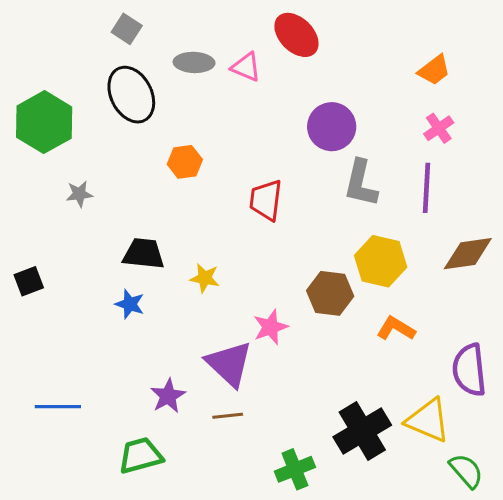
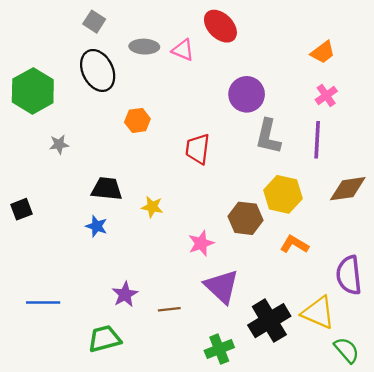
purple triangle: (229, 364) -> (222, 286), moved

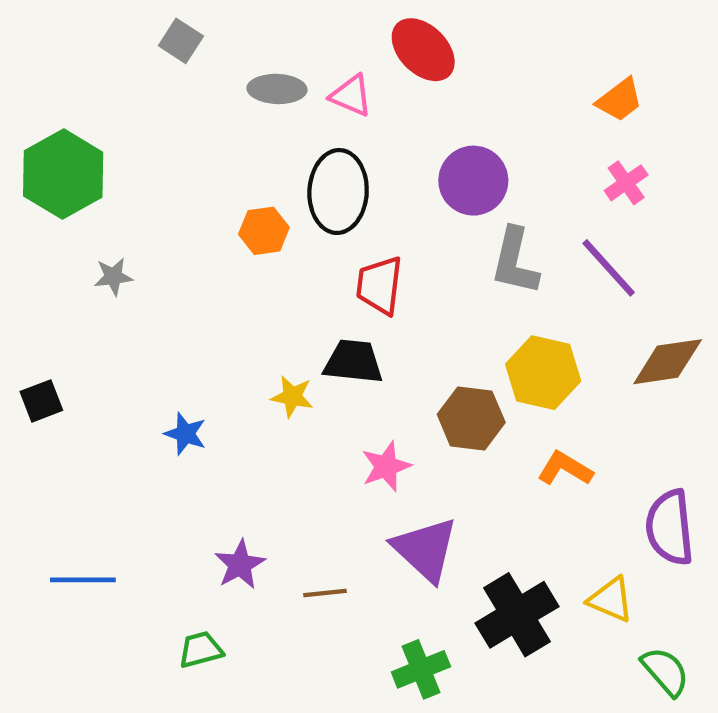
black ellipse: (98, 70) -> (338, 192), moved, turned 30
purple line: (317, 140) -> (609, 268), turned -45
black trapezoid: (107, 189) -> (353, 362), moved
yellow triangle: (318, 313) -> (611, 600), size x0.7
green trapezoid: (104, 339) -> (201, 650), size x0.7

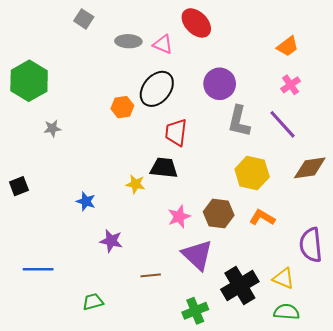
black ellipse: (338, 192) -> (157, 89), turned 36
brown hexagon: (471, 418) -> (219, 214), moved
purple star: (240, 565) -> (111, 241), moved, turned -30
green semicircle: (665, 672) -> (287, 312), moved, turned -45

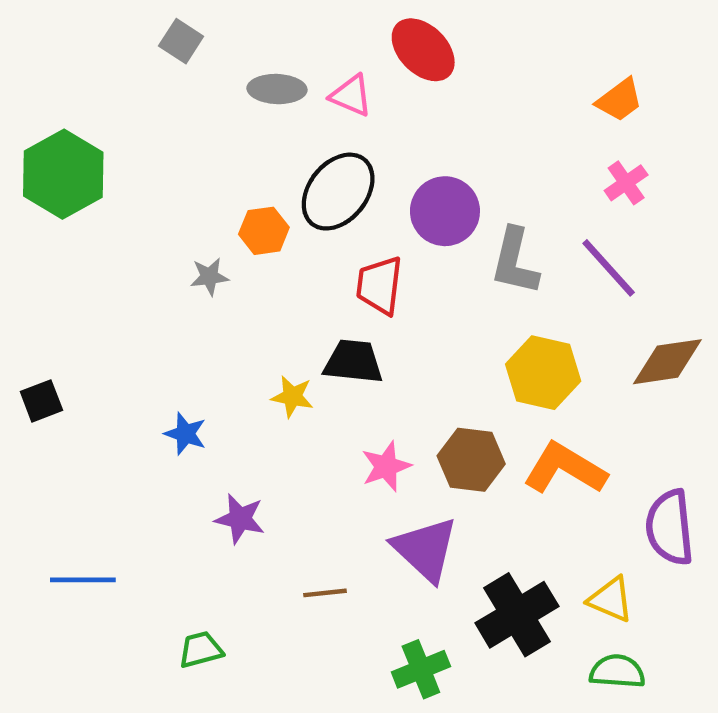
purple circle: (220, 84) -> (445, 211), moved
gray star: (52, 128) -> (209, 277), moved
orange L-shape: (262, 218) -> (565, 469), size x1.5

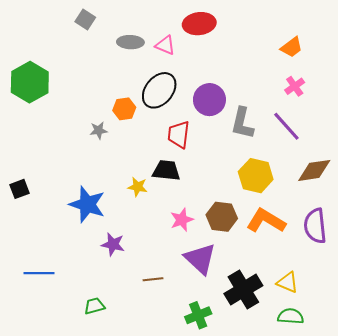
red ellipse: (423, 50) -> (199, 24), turned -52
blue star: (185, 434) -> (87, 204), size x1.8
purple semicircle: (670, 527) -> (315, 226), moved

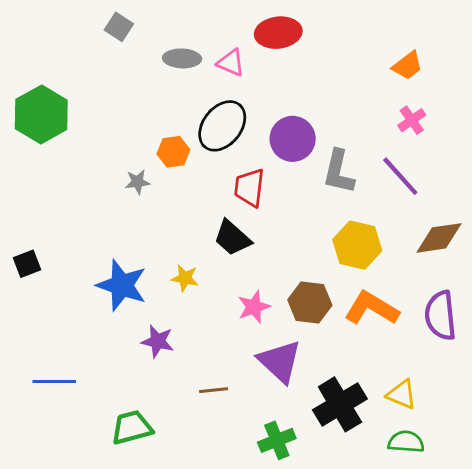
black trapezoid: (166, 170) -> (232, 238), turned -144
yellow star: (138, 187) -> (185, 278), moved
green trapezoid: (94, 306) -> (132, 427), size x1.4

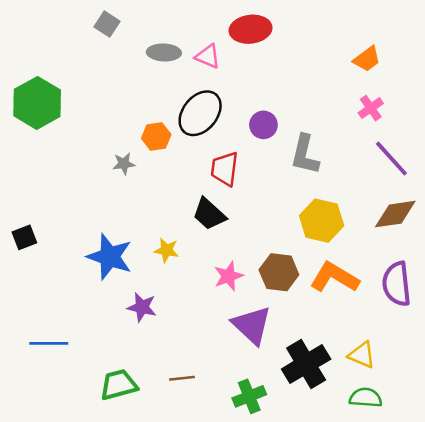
purple circle: (293, 139) -> (263, 125), size x0.7
purple line: (400, 176) -> (391, 158), moved
brown line: (214, 390) -> (182, 378), moved

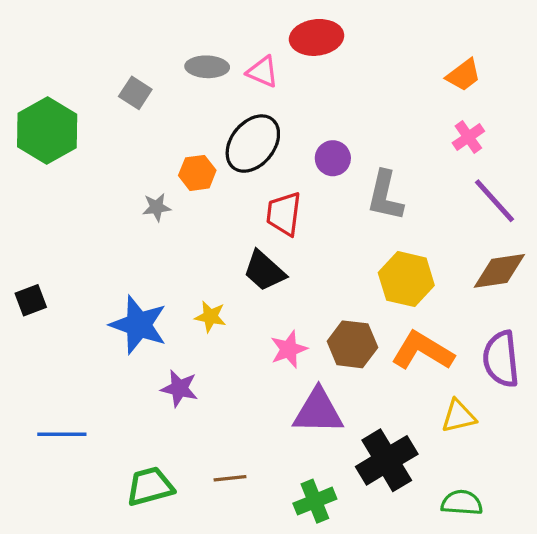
gray square: (107, 24) -> (135, 93), moved
purple triangle: (252, 325) -> (318, 411), turned -42
yellow triangle: (362, 355) -> (459, 416), moved, turned -36

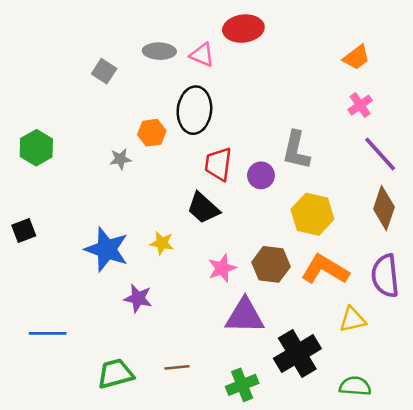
green hexagon: (47, 130) -> (36, 148), moved, size x0.7
black ellipse: (253, 144) -> (194, 110), turned -33
purple circle: (333, 158) -> (261, 175), moved
brown diamond: (499, 271) -> (384, 208), turned -63

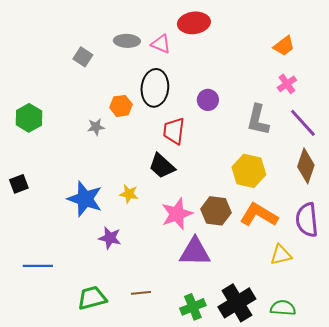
gray L-shape: (296, 150) -> (258, 120), moved
purple circle: (261, 175) -> (208, 100), moved
pink star: (222, 268) -> (177, 214), size x1.4
black cross: (297, 354) -> (237, 303), moved

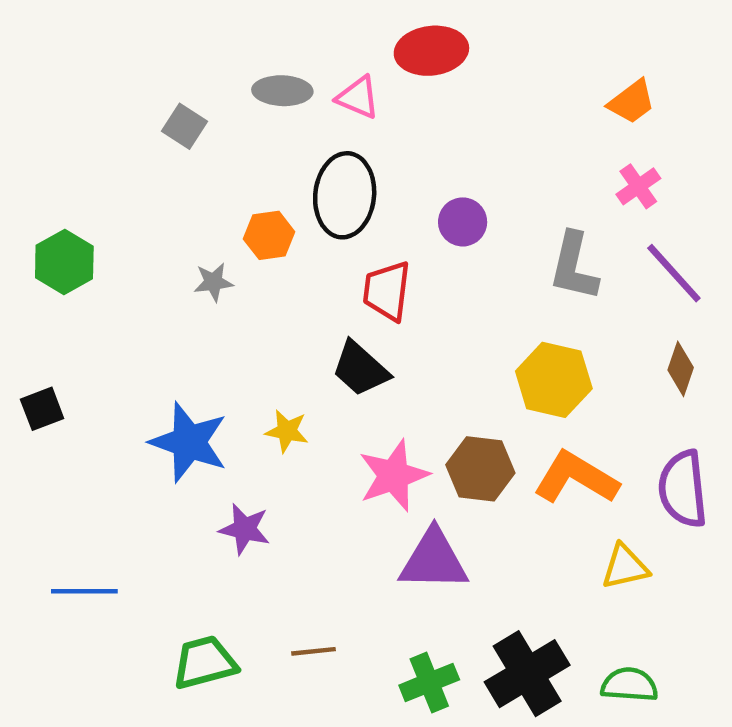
brown diamond: (306, 166) -> (681, 369), size x0.7

